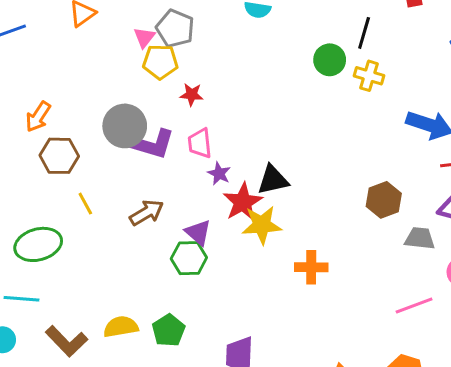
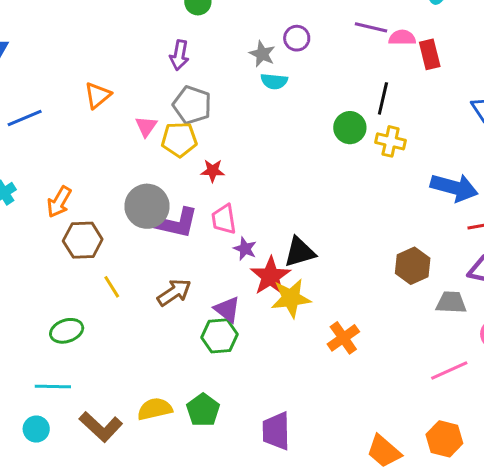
pink triangle: (144, 37) -> (146, 126), moved
green ellipse: (38, 244) -> (67, 331), size x0.7
orange cross: (311, 267) -> (343, 338), turned -32

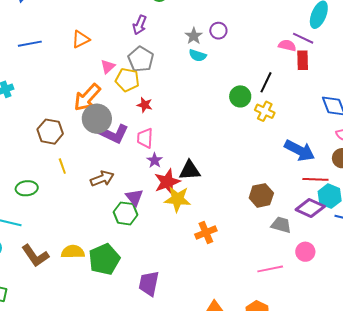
purple line: (371, 27) -> (303, 38), moved
orange arrow: (59, 202) -> (87, 97), moved, size x1.4
green pentagon: (203, 410) -> (104, 259), size x1.4

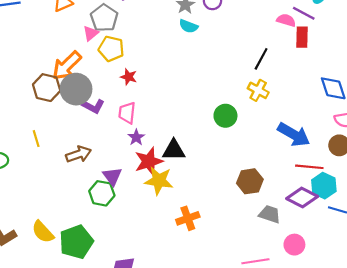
gray pentagon: (141, 59) -> (104, 18), moved
green circle: (240, 96) -> (225, 116), moved
brown hexagon: (50, 132) -> (47, 88), moved
purple L-shape: (113, 134) -> (93, 106), size x0.7
yellow semicircle: (73, 252) -> (43, 232), turned -135

